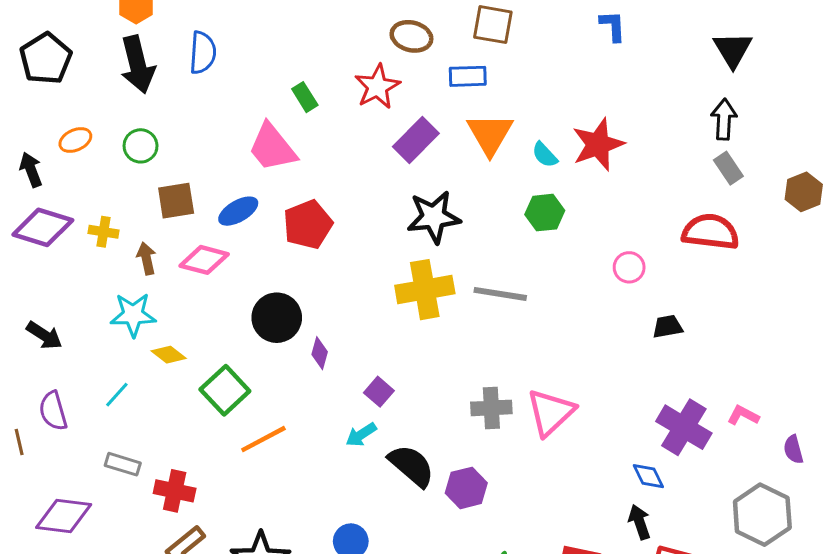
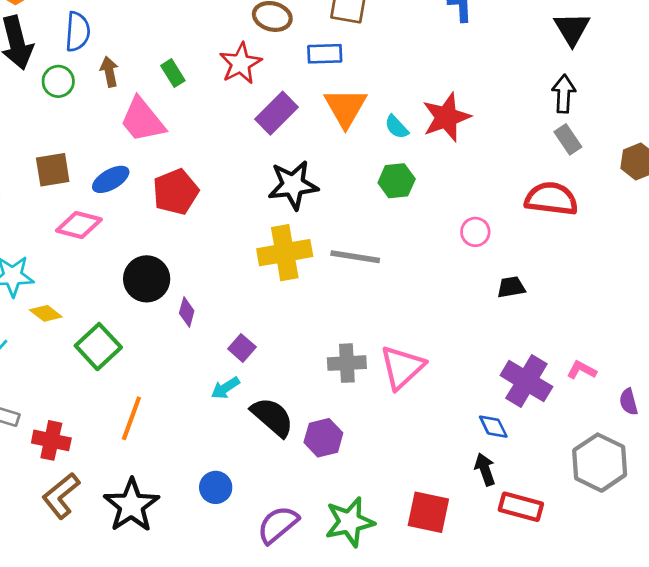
green circle: (141, 146) -> (58, 81), moved
brown arrow: (146, 258) -> (109, 72), moved
orange line: (263, 439) -> (131, 418), moved, turned -42

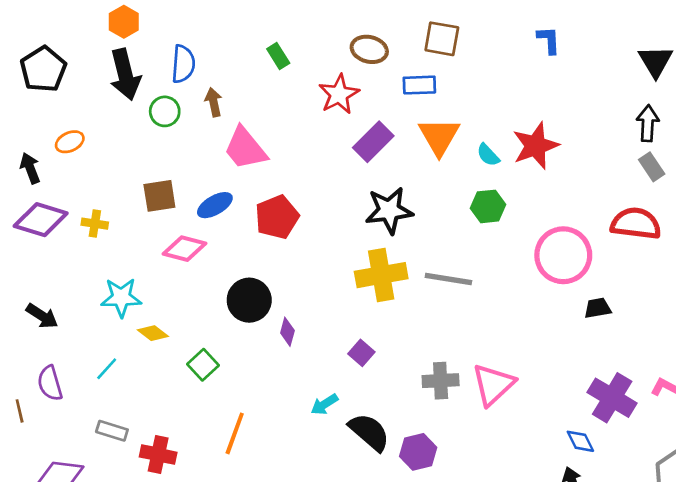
green rectangle: (173, 73) -> (278, 56), moved
pink circle: (475, 232) -> (563, 255), size x2.0
green square: (98, 347) -> (203, 365), size x0.7
purple square: (242, 348) -> (361, 353), moved

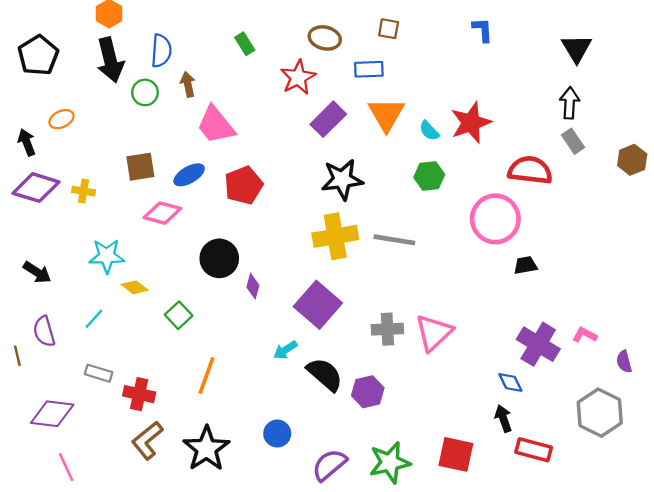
brown square: (442, 39) -> (389, 29), size x0.7
red semicircle: (636, 224) -> (530, 170), moved
purple square: (361, 353) -> (318, 305), size x2.0

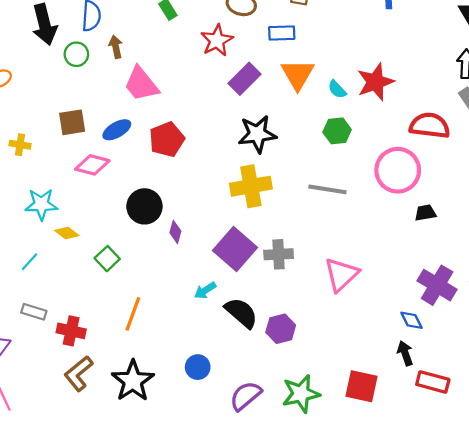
gray line: (394, 240) -> (327, 189), moved
gray cross: (387, 329) -> (279, 254), moved

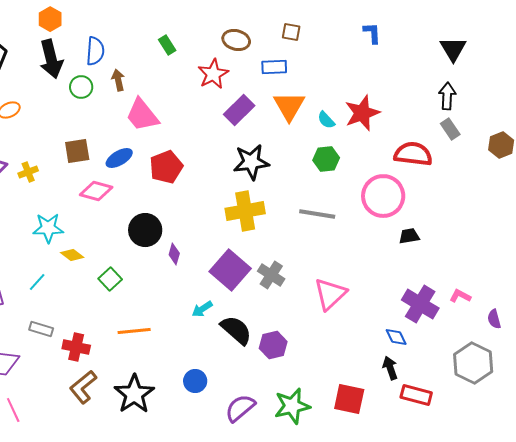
yellow cross: (20, 145) -> (28, 172), turned -30
gray cross: (279, 254) -> (271, 275), turned 36
orange line: (133, 314) -> (134, 331), turned 64

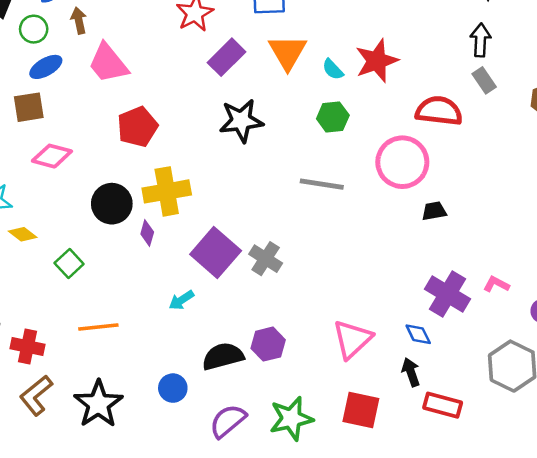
blue ellipse: (119, 158) -> (46, 67), moved
yellow cross: (245, 211) -> (167, 191), moved
pink triangle: (330, 294) -> (352, 339), moved
black semicircle: (236, 330) -> (223, 356), moved, turned -56

